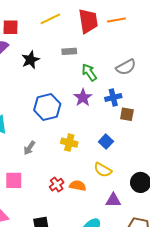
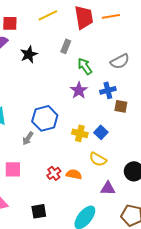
gray rectangle: (69, 51) -> (66, 46), turned -64
blue hexagon: (47, 107) -> (45, 118), moved
yellow cross: (69, 143) -> (80, 133), moved

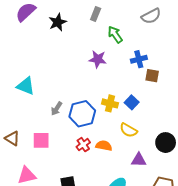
gray semicircle: (120, 61) -> (151, 16), moved
purple star: (79, 90) -> (98, 59), moved, turned -30
blue hexagon: (45, 118) -> (82, 114), moved

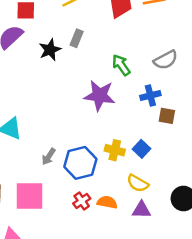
gray rectangle: (96, 14) -> (77, 38), moved
gray semicircle: (151, 16) -> (166, 60), moved
purple star: (98, 59) -> (100, 95), size x1.4
pink square: (41, 140) -> (30, 196), size x1.4
purple triangle: (139, 160) -> (141, 210), moved

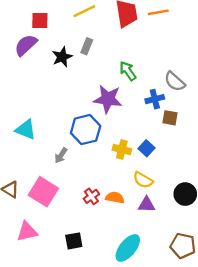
gray semicircle: (166, 60) -> (175, 81), moved, turned 70
blue hexagon: (80, 163) -> (86, 130), moved
pink square: (30, 196) -> (43, 192), turned 32

